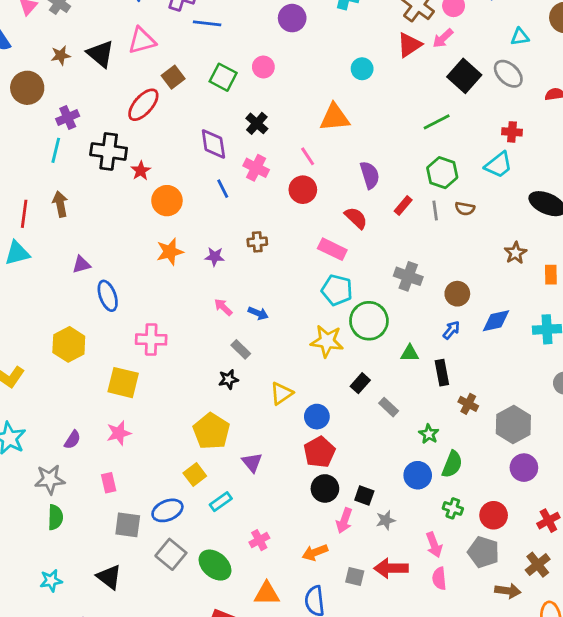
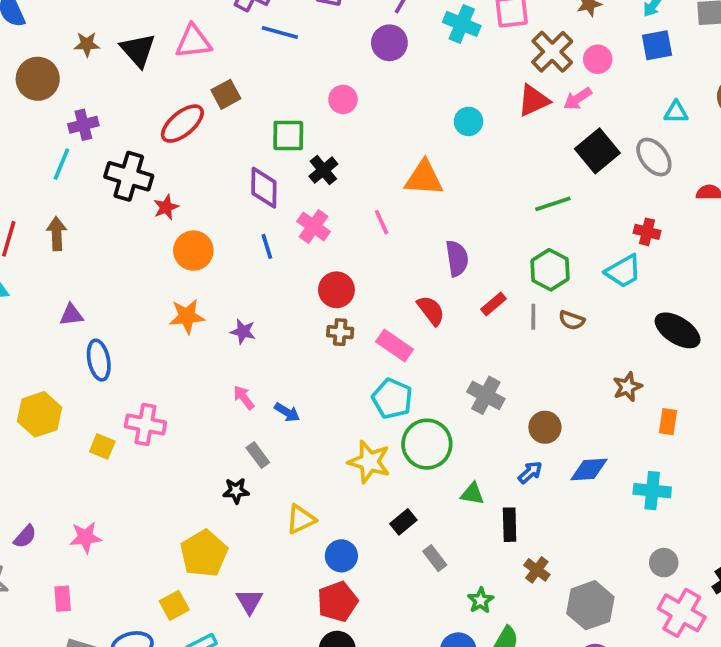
green square: (223, 77) -> (288, 136), moved, turned -36
red circle: (303, 190) -> (336, 290), moved
brown cross: (257, 242) -> (340, 332), moved
yellow square: (123, 383) -> (102, 446), moved, size x0.6

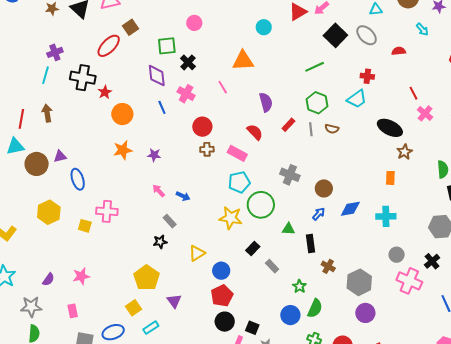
brown circle: (38, 79) -> (37, 164), moved
brown star: (627, 387) -> (405, 152), moved
cyan pentagon: (392, 399) -> (239, 182), turned -30

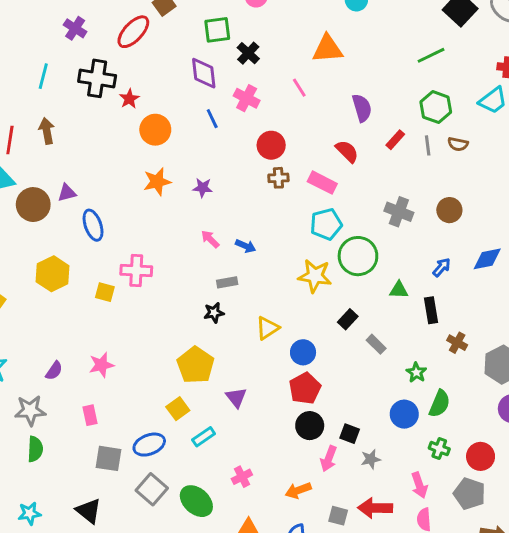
purple cross: (55, 52) -> (75, 28), moved, turned -35
brown circle: (324, 188) -> (449, 210), moved
gray rectangle: (170, 221) -> (227, 282), turned -56

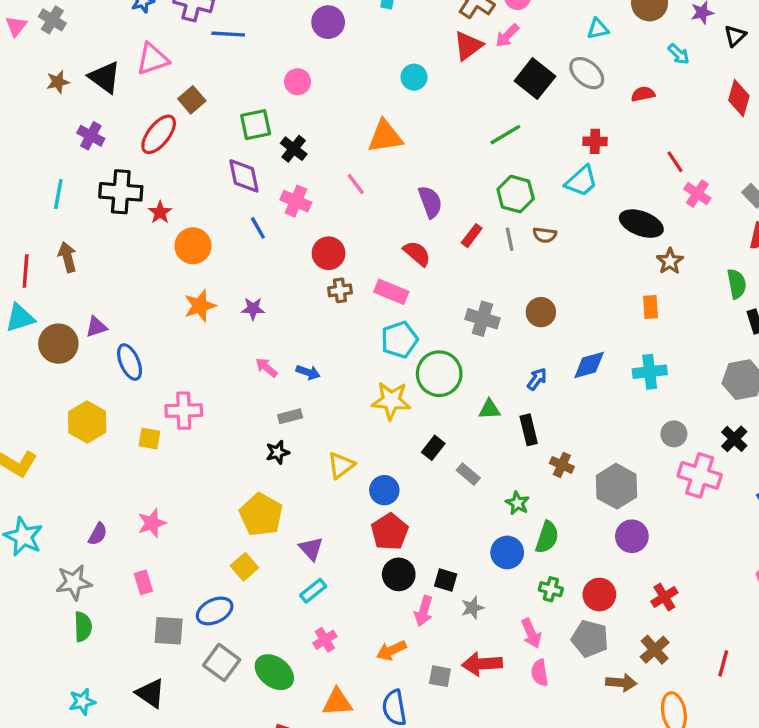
cyan rectangle: (204, 437) -> (313, 591), moved

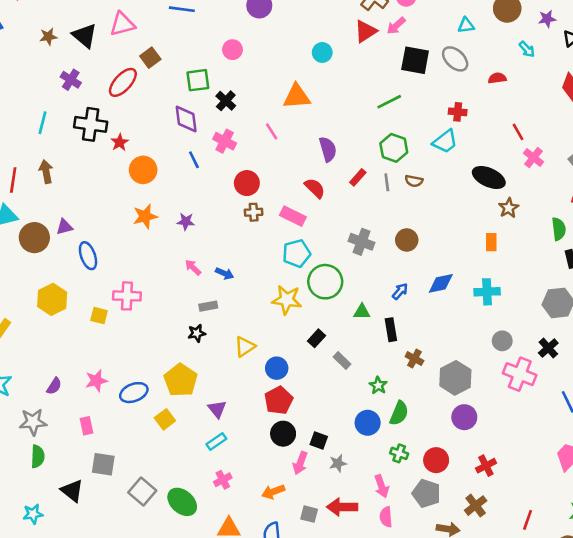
black square: (535, 79) -> (415, 60), turned -32
blue ellipse: (215, 611) -> (134, 393), moved
black triangle: (150, 693) -> (72, 491), moved

